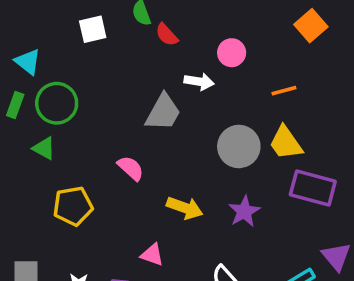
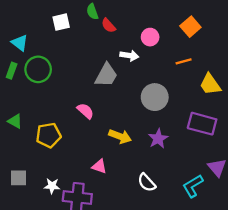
orange square: (311, 26) -> (190, 27), moved
yellow trapezoid: (286, 143) -> (210, 84), moved
green triangle: (44, 148) -> (15, 121), moved

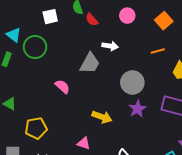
pink circle: (150, 37) -> (127, 16), moved
green circle: (38, 69) -> (35, 47), moved
pink semicircle: (85, 111) -> (62, 87), moved
yellow pentagon: (48, 135) -> (36, 128), moved
purple star: (158, 139) -> (137, 109), moved

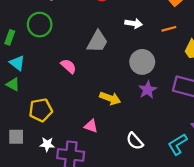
cyan triangle: (14, 35) -> (17, 63), moved
white arrow: (110, 46) -> (134, 23), moved

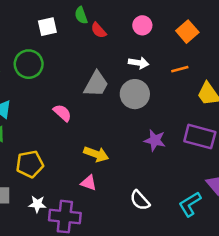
gray circle: (142, 62) -> (135, 94), moved
purple star: (148, 90) -> (155, 140), turned -30
yellow arrow: (110, 98) -> (96, 154), moved

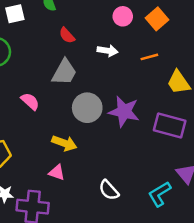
pink circle: (142, 25) -> (123, 16), moved
red semicircle: (99, 30) -> (67, 35), moved
gray circle: (135, 94) -> (87, 108), moved
purple star: (155, 140) -> (124, 112), moved, size x1.4

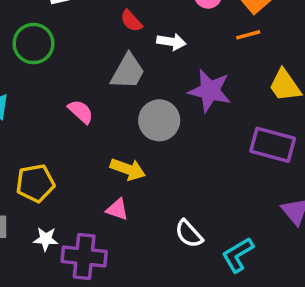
white arrow: (108, 51) -> (171, 42), moved
orange line: (149, 57) -> (248, 35), moved
purple star: (124, 112) -> (210, 91), moved
cyan L-shape: (160, 194) -> (238, 255), moved

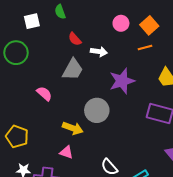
purple star: (210, 91) -> (122, 81), turned -30
gray circle: (159, 120) -> (97, 110), moved
yellow pentagon: (35, 183) -> (17, 137), turned 30

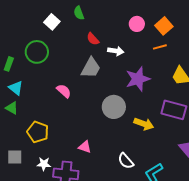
white square: (32, 21) -> (52, 22), turned -35
yellow arrow: (73, 128) -> (144, 124), moved

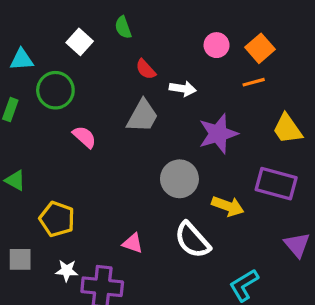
cyan triangle: (16, 88) -> (22, 60), moved, turned -42
pink semicircle: (64, 91) -> (84, 137), moved
white semicircle: (126, 161) -> (192, 240), moved, size x1.4

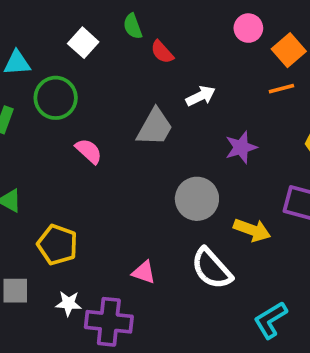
pink circle: (217, 45) -> (248, 28), moved
red semicircle: (146, 69) -> (162, 52), moved
white arrow: (183, 89) -> (201, 96), turned -35
purple star: (218, 134) -> (241, 147), size x0.7

